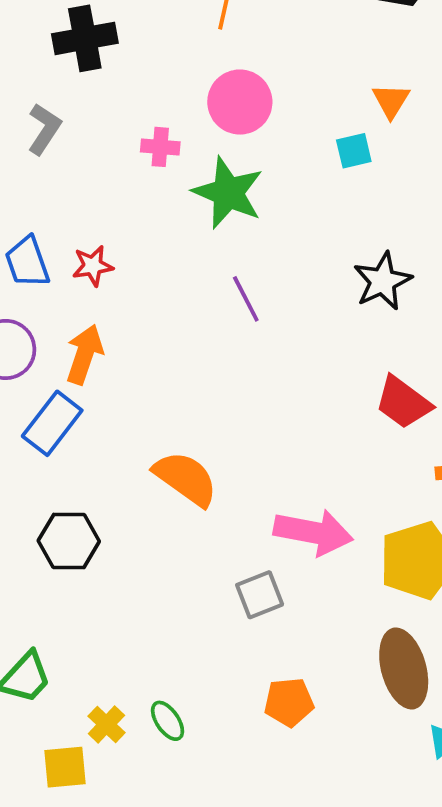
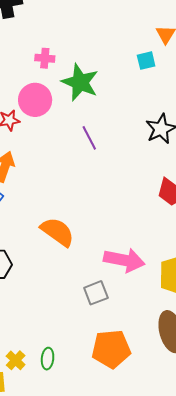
pink circle: (240, 102) -> (35, 100), moved
orange pentagon: (289, 702) -> (111, 349), size x1.5
green ellipse: (168, 721) -> (48, 359), turned 40

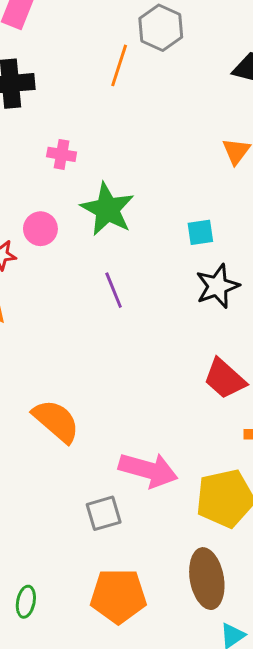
pink cross: (45, 58) -> (62, 154), moved
cyan square: (146, 61) -> (200, 232), moved
pink circle: (35, 100) -> (40, 229), size x0.7

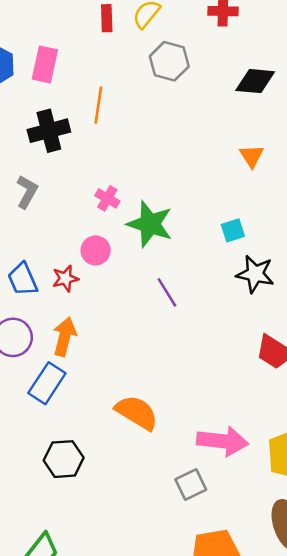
orange line: (119, 65) -> (98, 105), moved
pink cross: (62, 154) -> (107, 198), moved, turned 30
black star: (217, 286) -> (255, 274), turned -30

